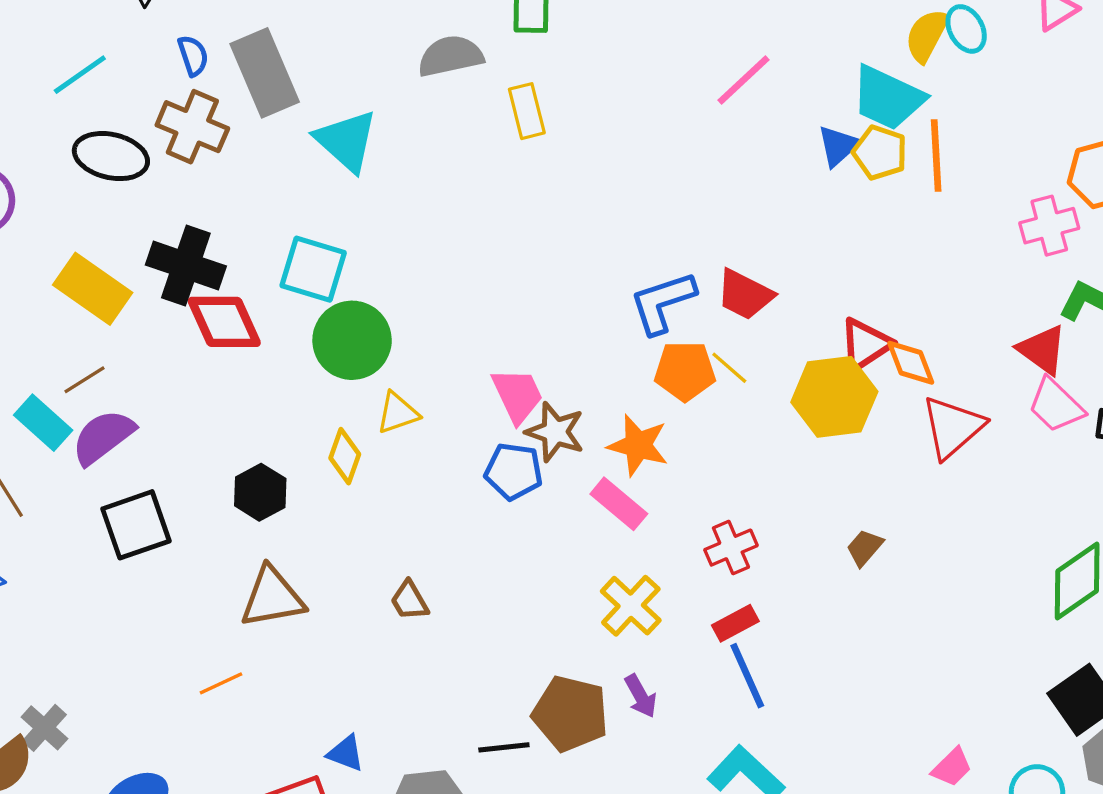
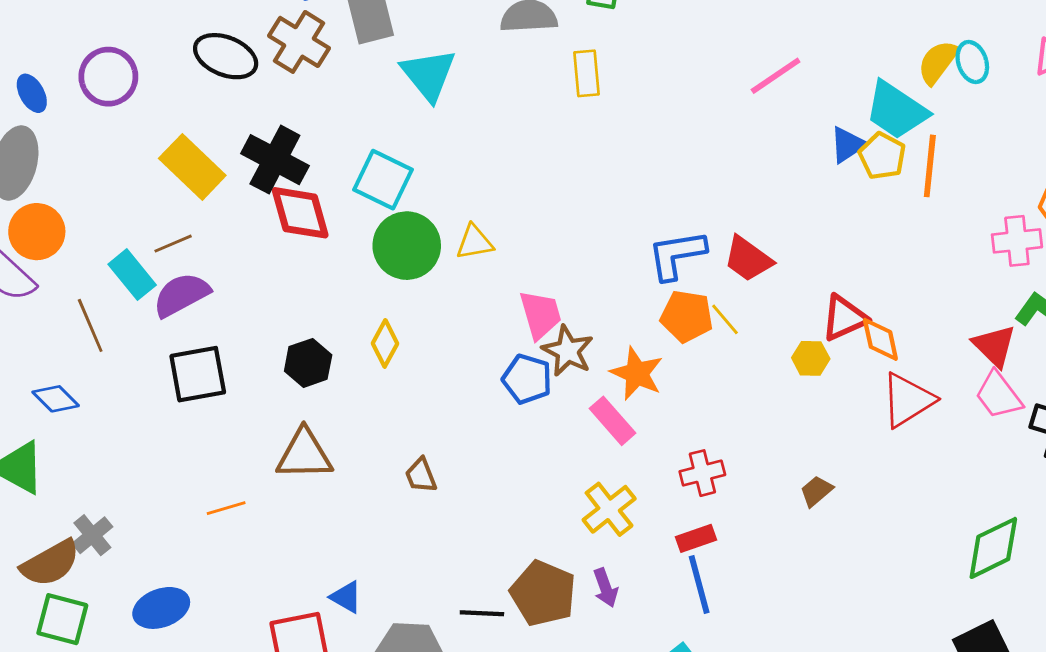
yellow hexagon: (834, 397) -> (811, 358), size x0.5
yellow triangle: (398, 413) -> (475, 242), moved
orange line: (221, 683) -> (226, 508), moved

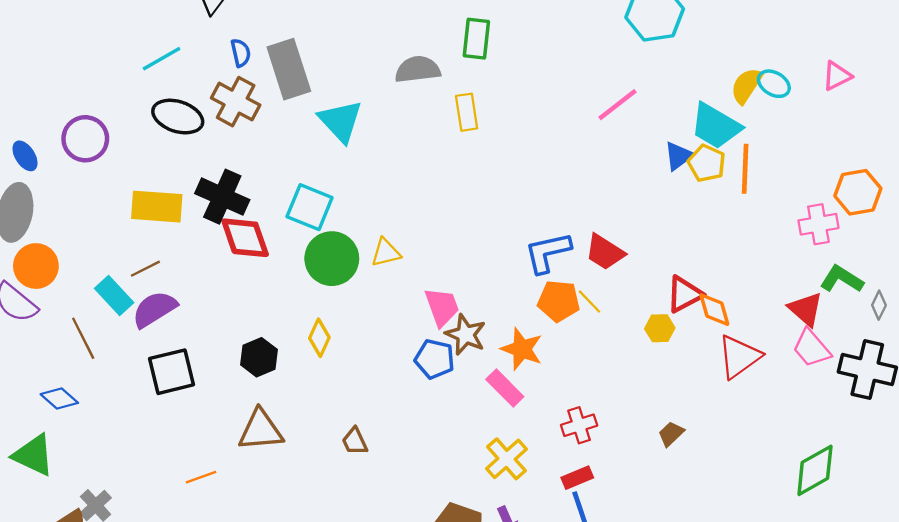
cyan ellipse: (972, 62) -> (774, 84), turned -36
yellow rectangle: (192, 167) -> (157, 207), turned -36

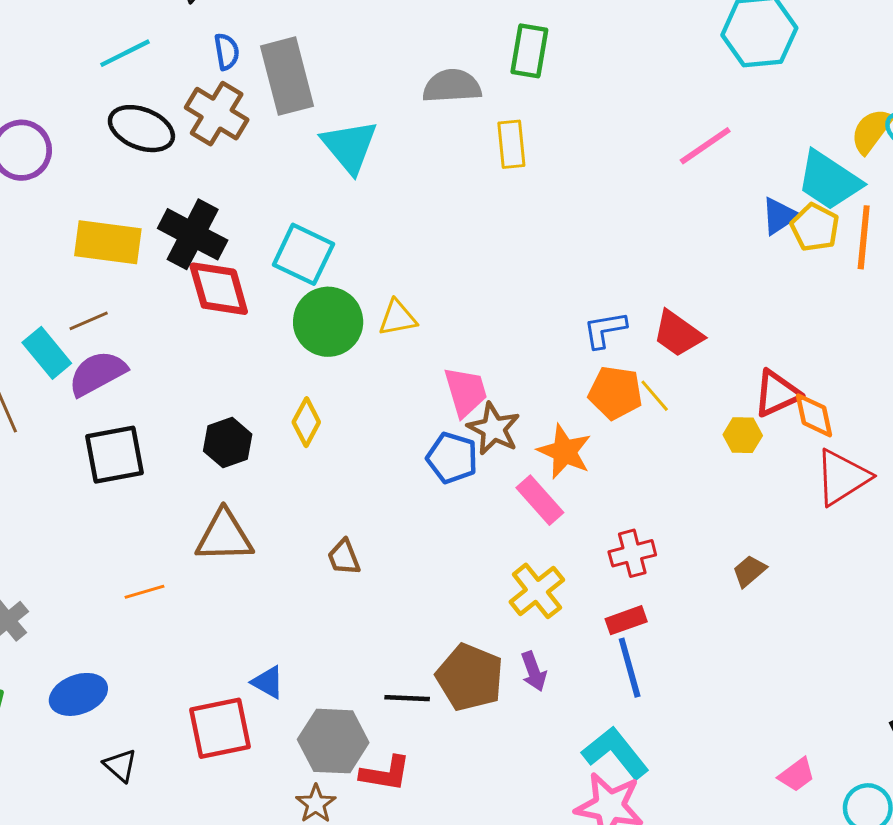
blue L-shape: (548, 252) -> (605, 330), size x0.7

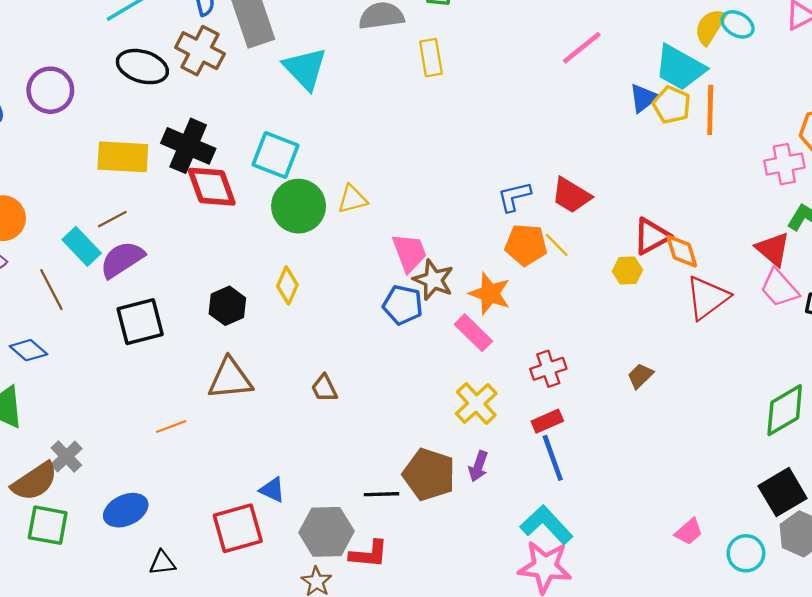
purple arrow: (534, 671) -> (478, 466), turned 44
black triangle: (120, 765) -> (162, 563), turned -44

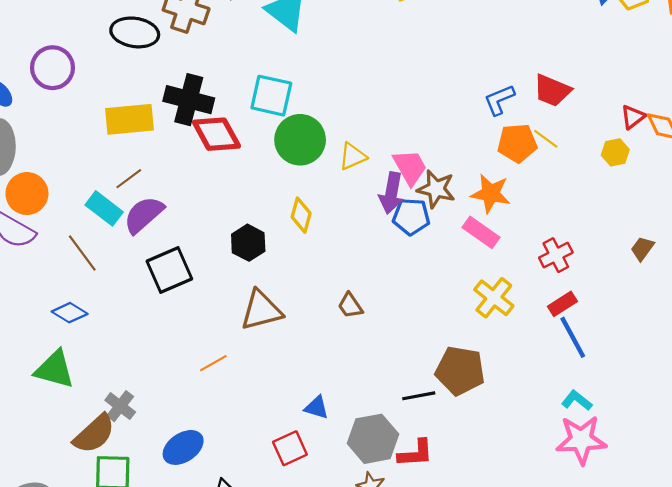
yellow triangle: (352, 199) -> (353, 156), moved
red triangle: (652, 236) -> (633, 117), size x0.7
purple arrow: (478, 466) -> (391, 193), moved, size x1.4
cyan L-shape: (547, 525) -> (577, 400), size x0.6
red square: (238, 528) -> (290, 448), size x0.7

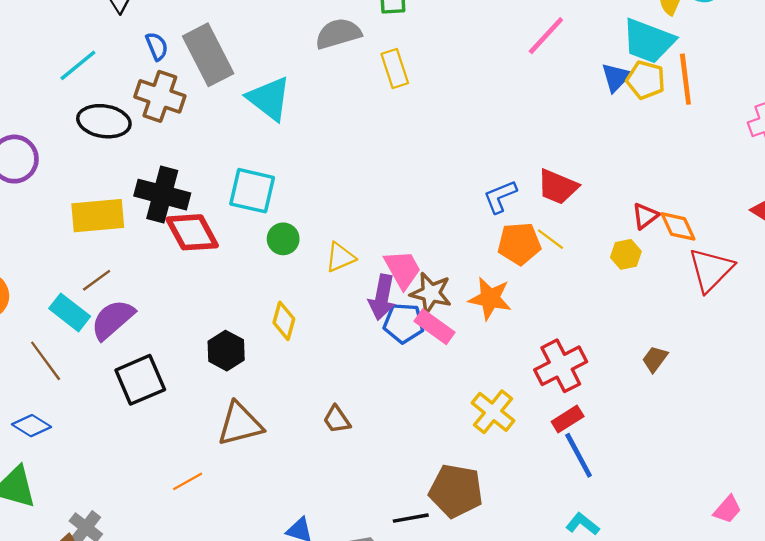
green circle: (300, 140) -> (283, 239), size x0.6
pink rectangle: (481, 232) -> (435, 327), moved
red cross: (556, 255) -> (561, 366), size x1.4

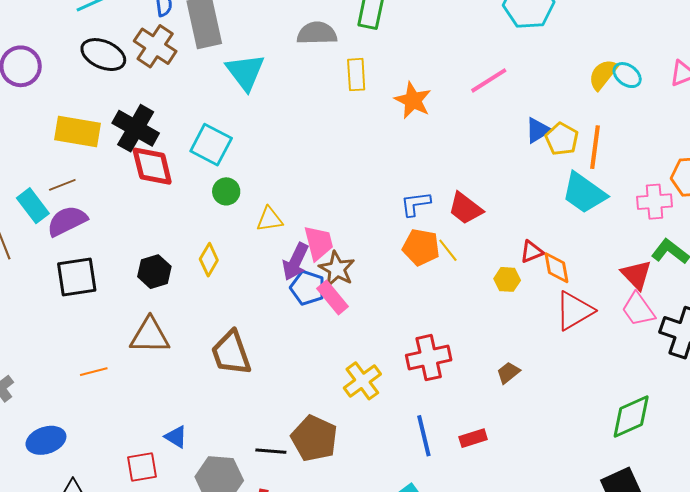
cyan trapezoid: (648, 41) -> (584, 193), moved
orange star: (490, 298) -> (413, 100), moved
brown trapezoid: (337, 419) -> (231, 353), size x1.8
red rectangle: (568, 419) -> (473, 438), moved

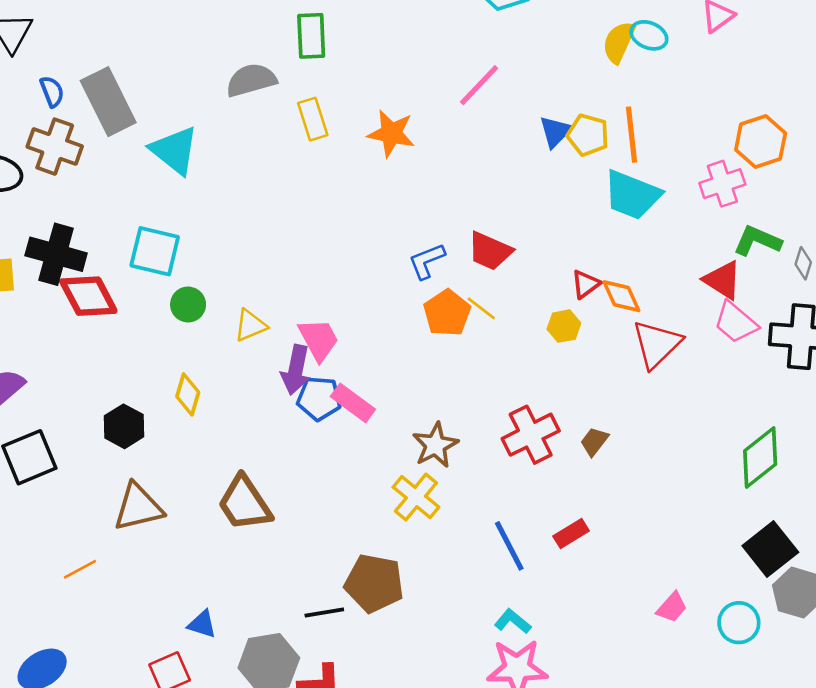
orange pentagon: (421, 247) -> (447, 313), turned -30
brown star: (337, 269) -> (435, 445), moved, turned 30
red cross: (429, 358) -> (531, 435), moved

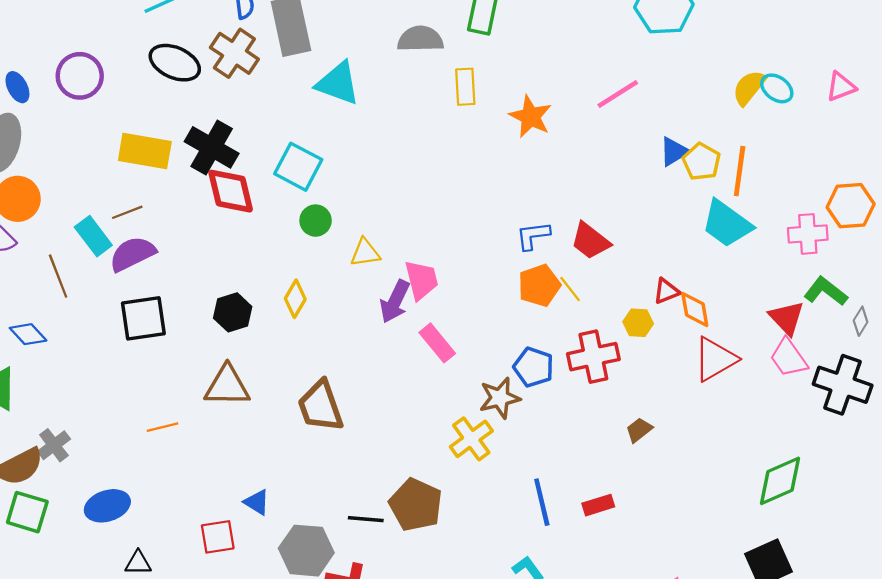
cyan triangle: (175, 150) -> (338, 83), turned -33
blue pentagon: (319, 398) -> (534, 367), moved
red cross: (531, 435) -> (593, 357), moved

